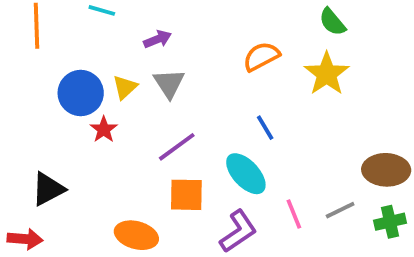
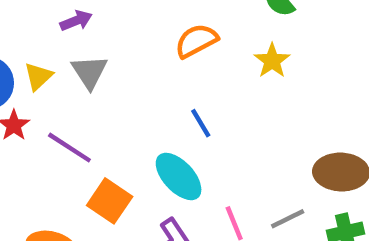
yellow star: (327, 74) -> (272, 61), size x0.7
purple line: (177, 147) -> (69, 148), moved, turned 69
orange square: (186, 195) -> (110, 201), turned 33

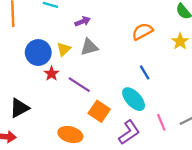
gray triangle: (90, 72) -> (89, 47), turned 48

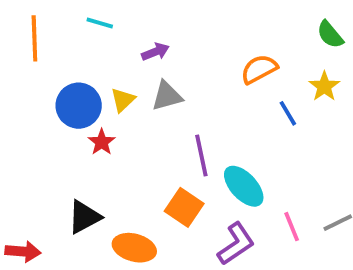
blue line: (145, 72) -> (288, 113), moved
purple line: (79, 85) -> (201, 156), moved, turned 45
black triangle: (19, 108) -> (84, 217), moved

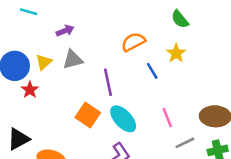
purple line: (201, 156) -> (108, 82), moved
orange square: (184, 207) -> (88, 115), moved
pink line: (292, 227) -> (167, 118), moved

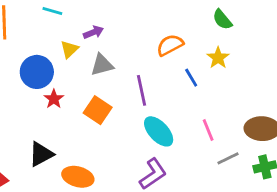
yellow triangle: (44, 62) -> (69, 49), moved
orange square: (88, 115) -> (98, 110), moved

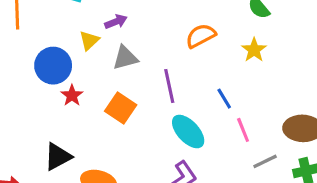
blue line: (191, 78) -> (224, 99), moved

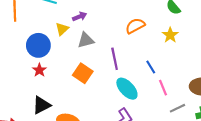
red star: (72, 95) -> (39, 70), moved

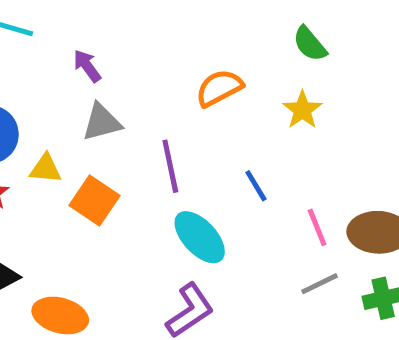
purple arrow: (80, 17) -> (87, 66), turned -104
yellow triangle: (62, 29) -> (46, 169), moved, turned 48
pink line: (163, 88) -> (317, 227), moved

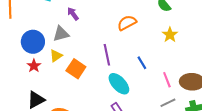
yellow star: (302, 110) -> (170, 35), moved
gray triangle: (102, 122) -> (61, 34), moved
yellow triangle: (46, 169) -> (56, 56), turned -40

